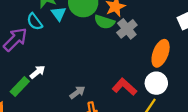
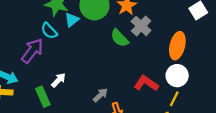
cyan triangle: (59, 14) -> (72, 20), turned 35
green semicircle: (104, 22) -> (120, 38), moved, turned 36
green rectangle: (20, 86) -> (43, 97), turned -60

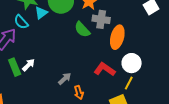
gray cross: (141, 26) -> (101, 19), turned -36
orange ellipse: (177, 46) -> (117, 37), moved
green rectangle: (43, 97) -> (15, 67), moved

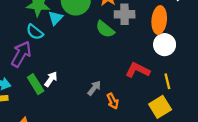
orange ellipse: (117, 37) -> (159, 20), moved
white circle: (132, 63) -> (165, 45), moved
yellow line: (129, 83) -> (167, 81), turned -32

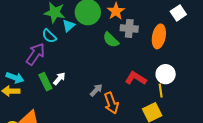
white circle: (165, 45) -> (166, 74), moved
orange arrow: (113, 101) -> (111, 103), size x1.5

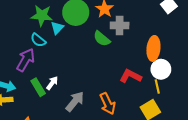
orange ellipse: (159, 36) -> (153, 48), moved
gray arrow: (96, 90) -> (75, 101), moved, size x1.5

